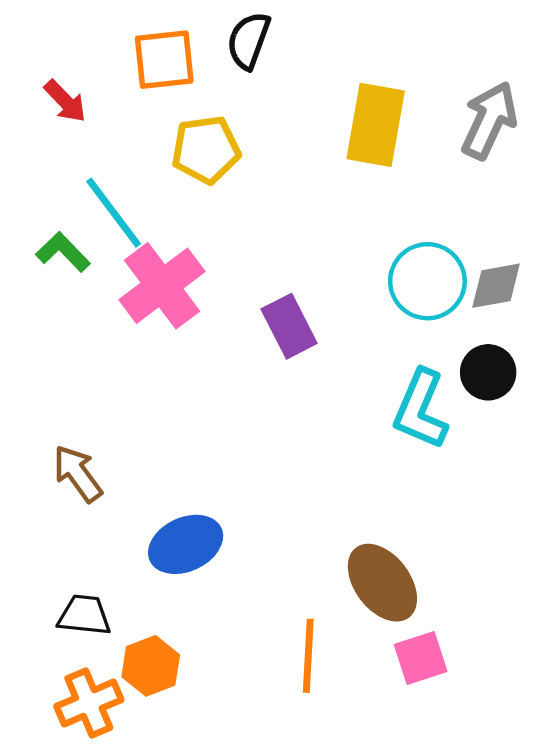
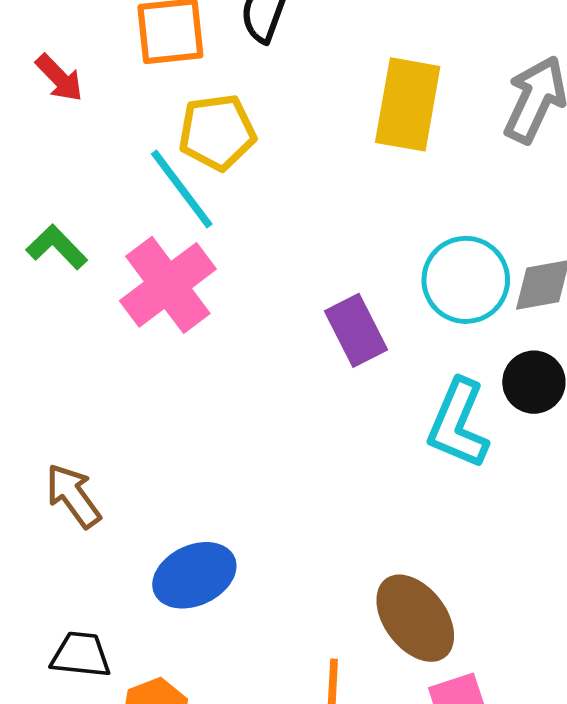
cyan line: (114, 213) -> (182, 189), moved
purple rectangle: (289, 326) -> (356, 330), moved

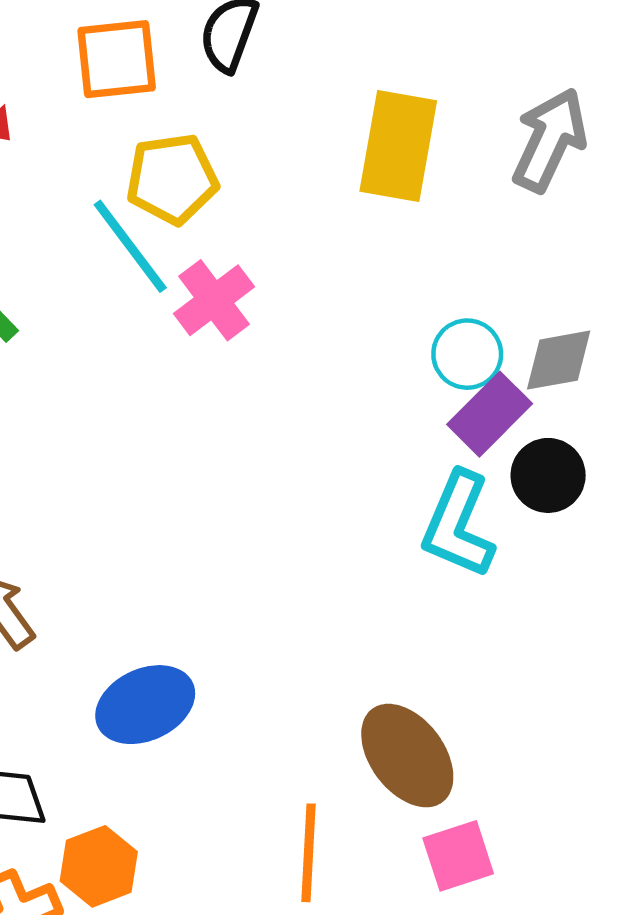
cyan circle: (466, 280) -> (467, 354), size x0.7
pink cross: (168, 285) -> (214, 300), moved, size x0.7
purple rectangle: (356, 330) -> (490, 414), moved, turned 72

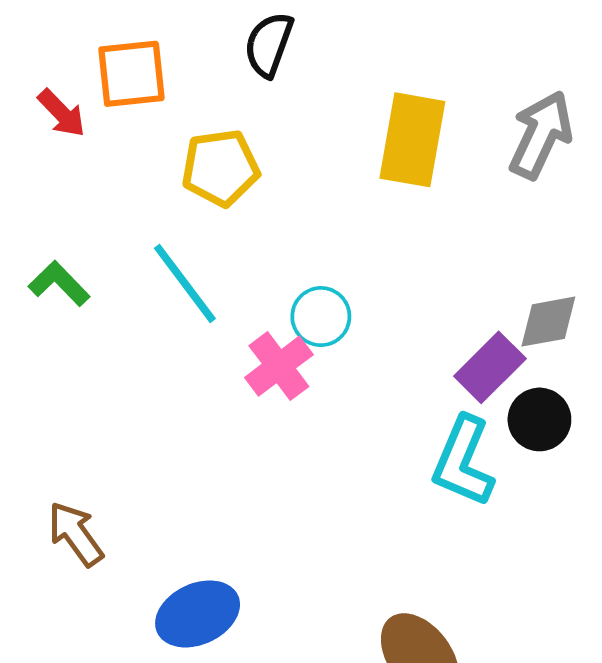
orange square: (117, 59) -> (131, 74), moved
cyan line: (130, 246) -> (185, 283), moved
pink cross: (214, 300) -> (279, 366), moved
cyan circle: (467, 354) -> (321, 317), moved

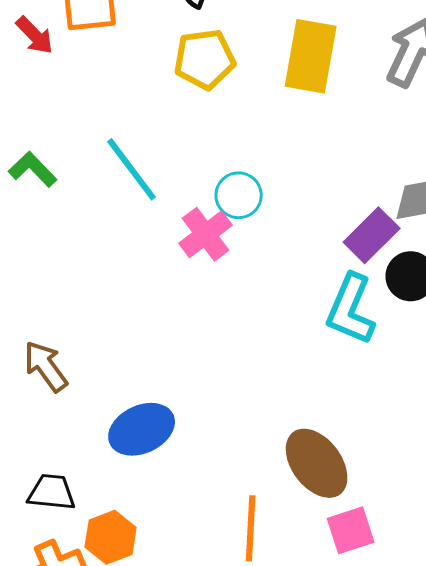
yellow pentagon: (220, 168) -> (205, 59), moved

